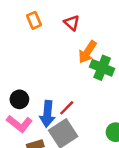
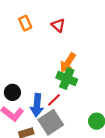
orange arrow: (88, 52) -> (68, 63), moved
green cross: (102, 68) -> (67, 79), moved

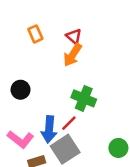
orange arrow: (68, 63) -> (73, 55), moved
black circle: (12, 92) -> (21, 90), moved

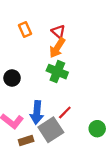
green cross: (84, 98) -> (57, 72), moved
red line: (69, 123) -> (65, 112), moved

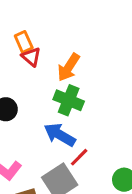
red triangle: (58, 32) -> (31, 57), moved
blue arrow: (37, 112) -> (60, 135), moved, turned 115

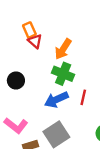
blue arrow: (60, 135) -> (56, 100), turned -55
red line: (79, 157) -> (83, 97), moved, turned -32

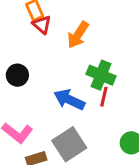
green cross: (63, 74) -> (101, 75), moved
blue arrow: (56, 100) -> (69, 100), turned 50

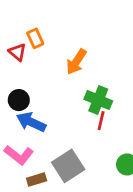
red triangle: (42, 25) -> (17, 52), moved
blue arrow: (69, 100) -> (31, 122), moved

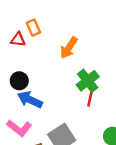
red triangle: (17, 52) -> (18, 39), turned -35
green cross: (98, 100) -> (88, 81), turned 30

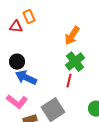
orange arrow: (69, 48) -> (72, 36), moved
red line: (90, 98) -> (69, 81), moved

